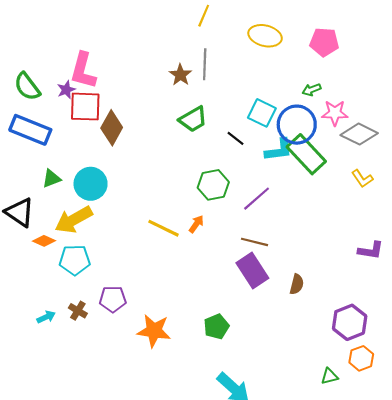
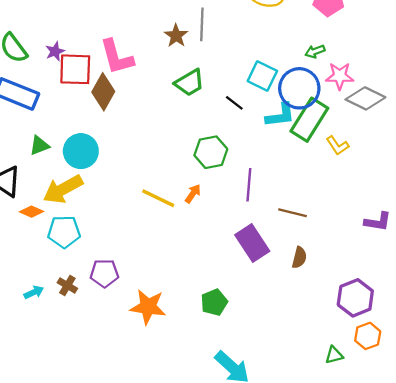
pink L-shape: (83, 71) -> (117, 57), moved, turned -30
green rectangle: (306, 154) -> (309, 120), turned 75
yellow L-shape: (362, 179) -> (337, 145), moved
purple line: (257, 199) -> (249, 185), moved, turned -44
brown line: (254, 242) -> (293, 213), moved

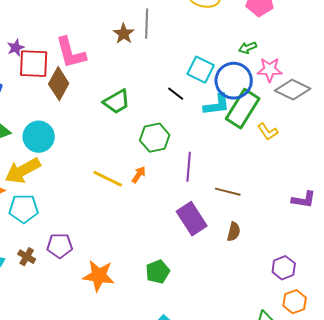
green trapezoid: (190, 83) -> (117, 102), moved
purple hexagon: (355, 298) -> (284, 268), size x0.7

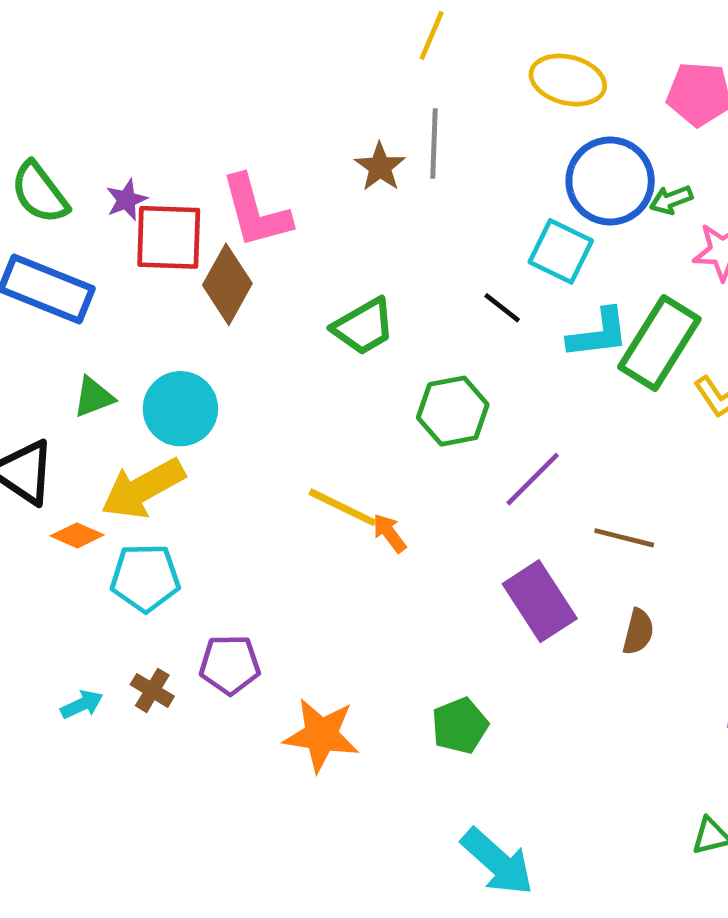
blue circle: (234, 81) -> (610, 181), moved
purple line: (189, 167) -> (533, 479), turned 40
orange arrow: (139, 175) -> (389, 533), moved, turned -72

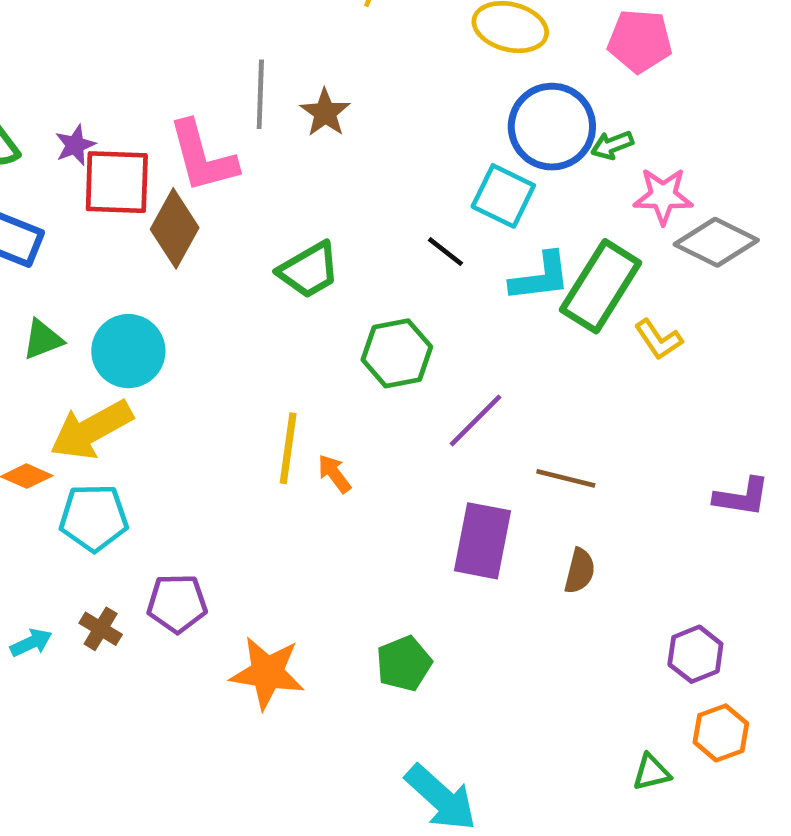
gray line: (434, 143) -> (260, 94), moved
yellow line: (342, 507) -> (288, 448), turned 72
purple rectangle: (540, 601) -> (482, 541), turned 44

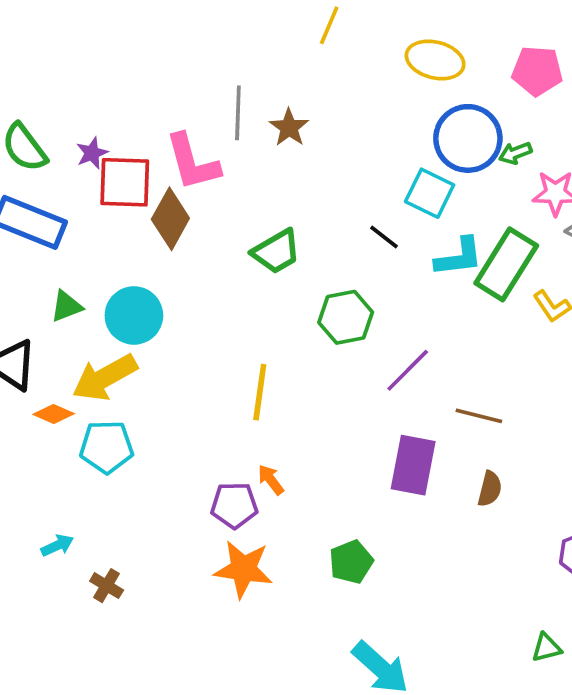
orange arrow: (334, 474) -> (271, 480), moved
purple pentagon: (177, 603) -> (234, 505), moved
brown cross: (101, 629) -> (107, 586), moved

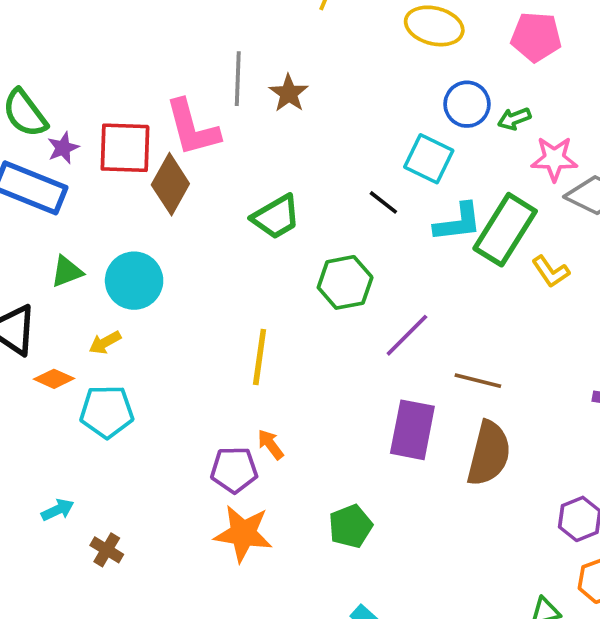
blue circle: (468, 138) -> (467, 104), size x0.7
purple star: (92, 153) -> (63, 148), moved
yellow arrow: (105, 378) -> (105, 342), size x0.5
brown semicircle: (490, 489) -> (489, 453), size x1.8

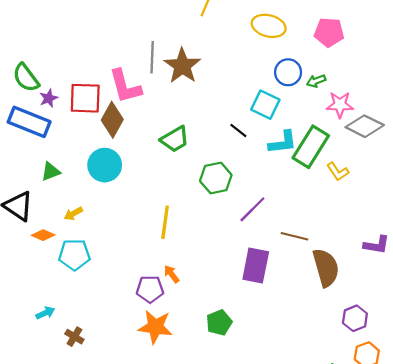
brown star: (289, 93) -> (182, 66), size x1.6
cyan circle: (134, 281) -> (105, 165), moved
brown semicircle: (489, 453) -> (326, 268), moved, turned -30

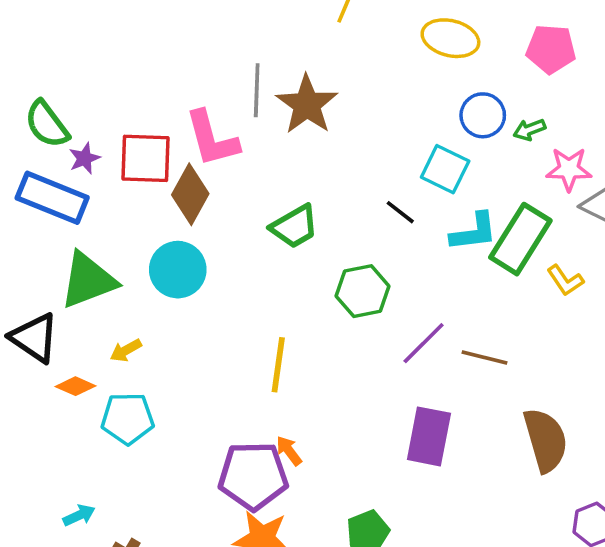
green triangle: (51, 172) -> (88, 280), size x1.8
brown line: (295, 236) -> (485, 357), moved
purple pentagon: (150, 289) -> (253, 476), size x1.5

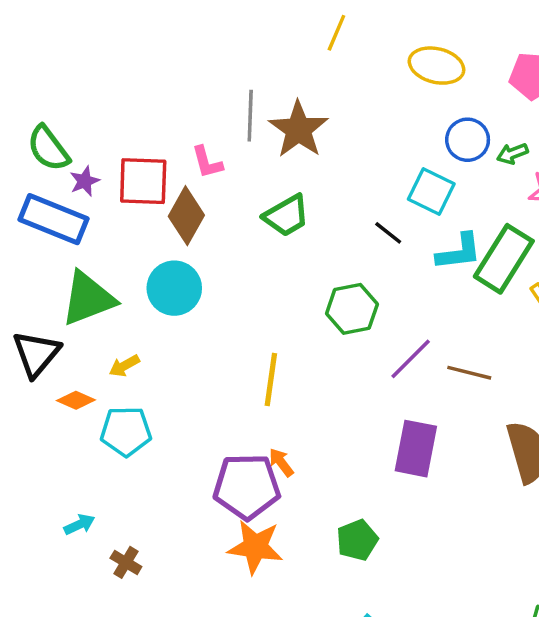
pink L-shape: (212, 139) -> (207, 162), size x0.6
green trapezoid: (294, 227) -> (286, 216), moved
black triangle: (34, 338) -> (36, 354), turned 36

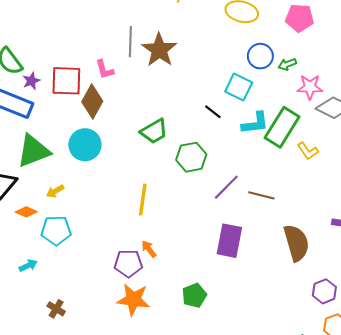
green trapezoid: (286, 216) -> (154, 131), moved
purple pentagon: (247, 487) -> (128, 263), size x0.7
cyan arrow: (79, 524) -> (28, 265), moved

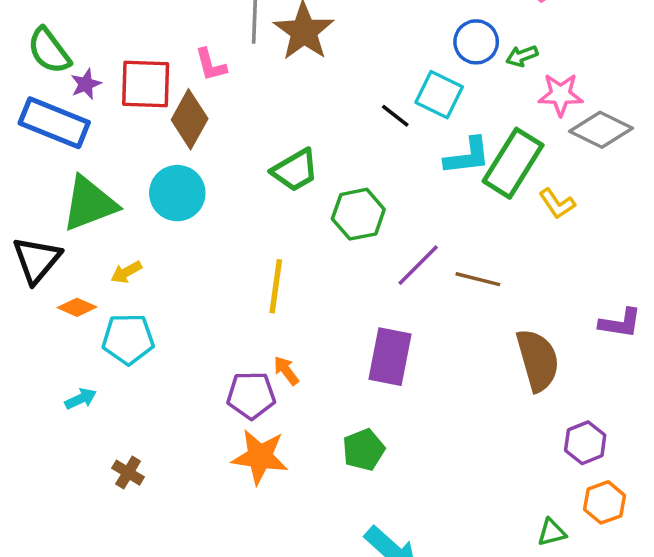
black line: (213, 112) -> (395, 116), moved
purple rectangle: (229, 241) -> (390, 357), moved

